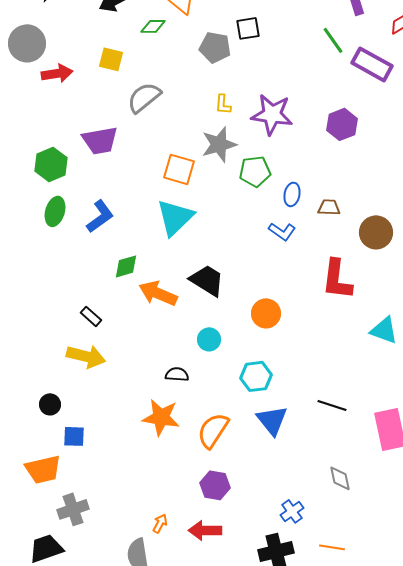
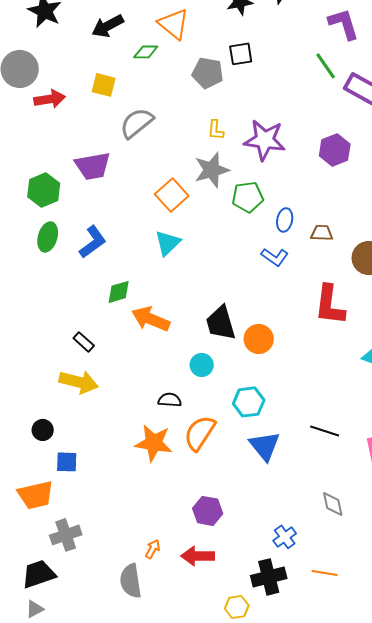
orange square: (179, 169) -> (172, 195), turned 32
cyan triangle: (175, 217) -> (168, 243), size x0.7
black trapezoid: (207, 280) -> (221, 323), moved, turned -138
orange semicircle: (213, 430) -> (200, 433), moved

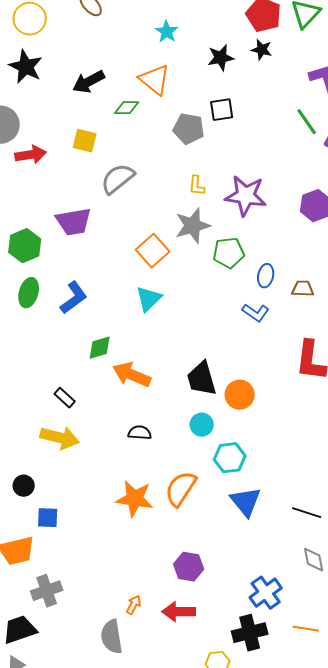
cyan circle: (202, 365) -> (202, 425), moved
black semicircle: (170, 400) -> (140, 433), moved
black line: (325, 431) -> (307, 513), moved
blue cross: (285, 537) -> (266, 593), size x1.4

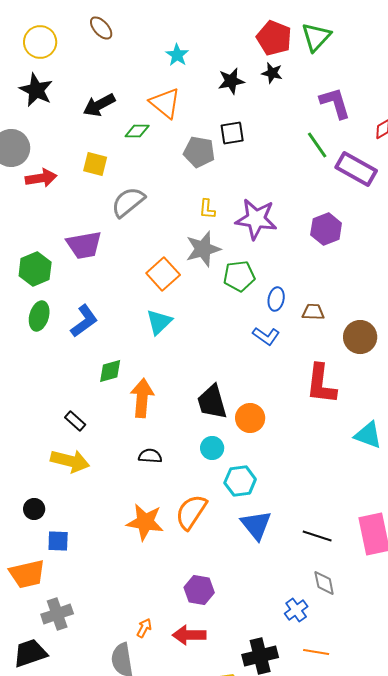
orange arrow: (132, 375) -> (142, 398), turned 72
blue cross: (266, 593) -> (296, 610), moved, size x0.7

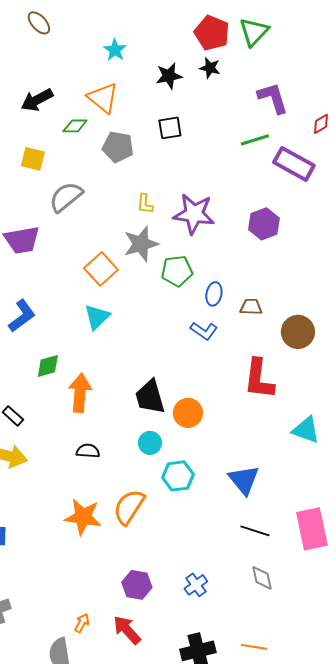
green line: (317, 145) -> (255, 140), turned -72
gray pentagon: (199, 152) -> (118, 147), moved
blue triangle: (256, 525) -> (244, 480), moved
blue cross: (296, 610) -> (196, 585), moved
red arrow: (189, 635) -> (127, 630), turned 48

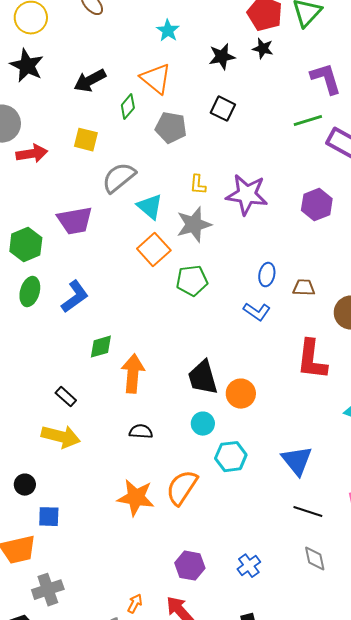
green diamond: (75, 126) -> (128, 107), turned -50
black square: (170, 128) -> (223, 109), turned 35
green pentagon: (177, 271) -> (192, 281), moved
cyan triangle: (97, 317) -> (150, 207), moved, turned -36

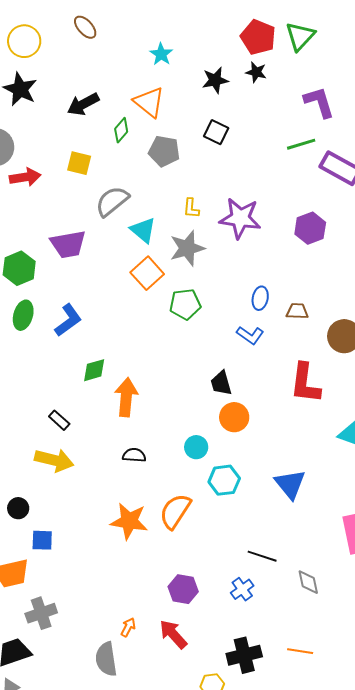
black trapezoid: (203, 378) -> (221, 383), moved, size x0.7
black line: (308, 512) -> (262, 556), moved

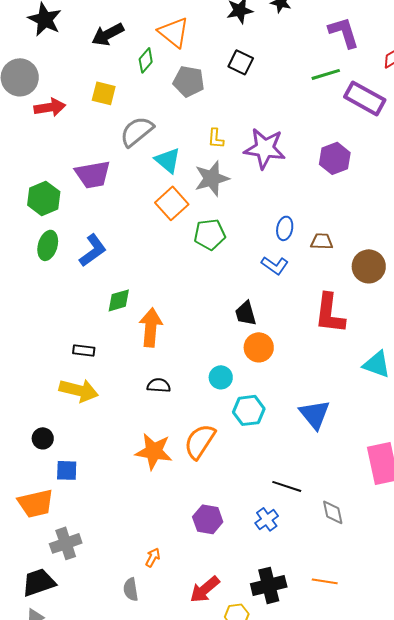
black rectangle: (59, 420) -> (84, 350), turned -35
red arrow: (173, 634) -> (205, 589), moved, turned -88
gray semicircle: (106, 659) -> (131, 589), size x0.7

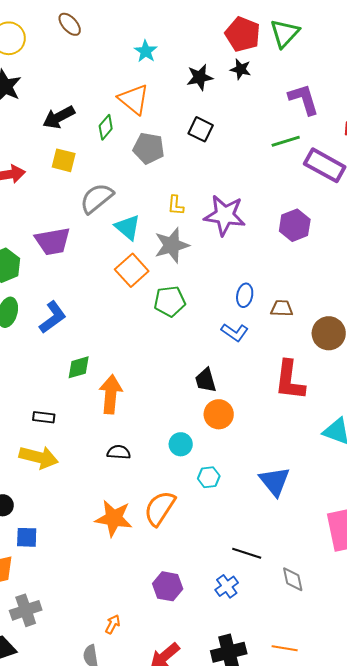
black arrow: (108, 34) -> (59, 117), moved
cyan hexagon: (249, 410) -> (209, 477), size x0.7

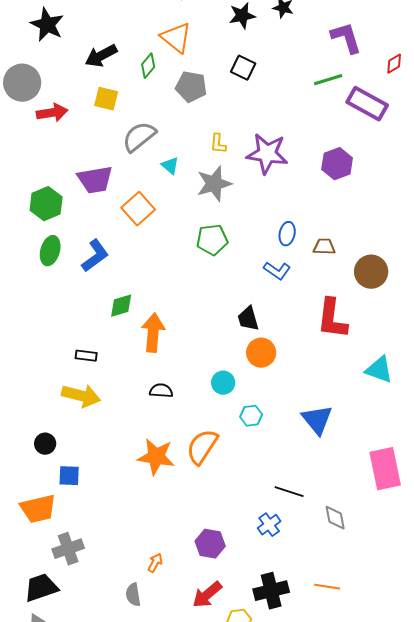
cyan triangle: (128, 227) -> (170, 166), size x0.7
orange square: (132, 270) -> (138, 209), moved
purple hexagon: (168, 586) -> (210, 544), moved

